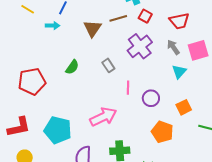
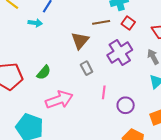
brown triangle: (92, 28) -> (80, 41), moved
green semicircle: (72, 67) -> (44, 72), moved
pink arrow: (103, 117) -> (59, 100), moved

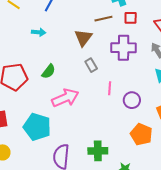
cyan arrow: (35, 23) -> (39, 32), moved
red square: (128, 23) -> (131, 18), turned -32
purple cross: (120, 52) -> (124, 48), turned 35

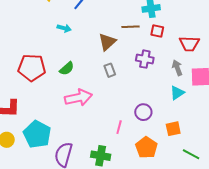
purple cross: (124, 48) -> (145, 59), size x0.7
pink line: (110, 88) -> (119, 127), moved
cyan pentagon: (37, 127) -> (37, 134), moved

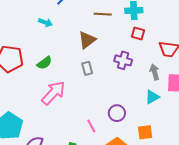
brown line: (131, 27) -> (103, 14), moved
pink arrow: (78, 98) -> (53, 93), turned -40
pink line: (119, 127) -> (91, 126), turned -48

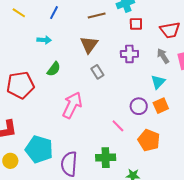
green semicircle: (44, 63) -> (54, 69), moved
cyan triangle: (152, 97) -> (158, 82), moved
orange square: (145, 132) -> (161, 106), moved

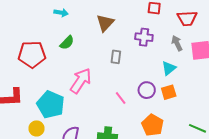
gray rectangle: (97, 72) -> (116, 57), moved, turned 32
pink line: (118, 126) -> (121, 98), moved
cyan pentagon: (39, 149) -> (51, 105), moved
yellow circle: (10, 161) -> (37, 128), moved

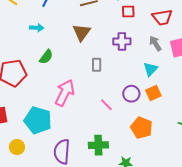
yellow circle: (37, 128) -> (17, 147), moved

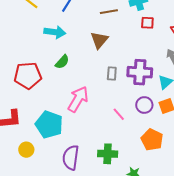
cyan arrow: (37, 28) -> (55, 32), size x1.5
purple cross: (122, 41) -> (140, 72), moved, size x1.4

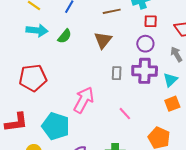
cyan arrow: (55, 32) -> (37, 30), moved
green semicircle: (62, 62) -> (65, 36), moved
purple circle: (144, 105) -> (145, 44), moved

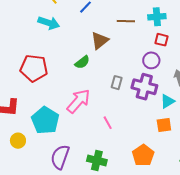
green semicircle: (65, 36) -> (82, 62), moved
brown triangle: (103, 40) -> (100, 41), moved
pink line: (125, 114) -> (108, 123), moved

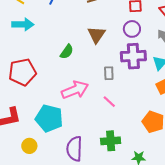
brown triangle: (100, 41) -> (96, 35), moved
gray rectangle: (117, 83) -> (109, 73), moved
pink arrow: (78, 101) -> (75, 90), turned 44

